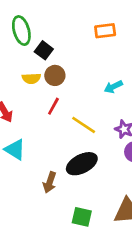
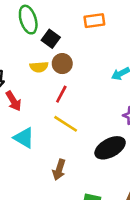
orange rectangle: (105, 31) -> (94, 21), moved
yellow line: (84, 125) -> (66, 124), moved
black ellipse: (82, 164) -> (110, 148), moved

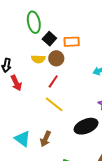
orange rectangle: (94, 21) -> (72, 42), moved
cyan triangle: (24, 138) -> (22, 139), moved

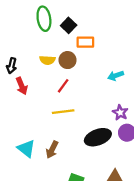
black square: (49, 39) -> (69, 25), moved
yellow line: (54, 104) -> (63, 112), turned -48

